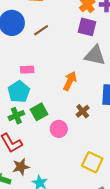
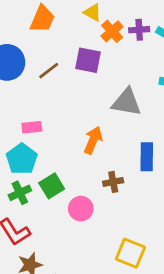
purple square: (87, 27) -> (88, 60), moved
brown cross: (83, 111) -> (113, 182), turned 32

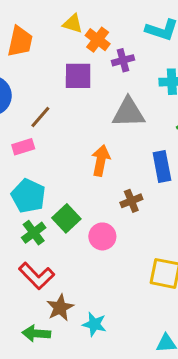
purple cross: (139, 30) -> (123, 60), moved
brown line: (49, 71) -> (40, 117), moved
pink rectangle: (32, 127) -> (23, 147), moved

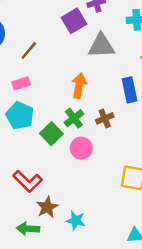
purple square: (78, 76) -> (74, 21), moved, turned -30
pink rectangle: (23, 147) -> (21, 83), moved
green cross: (34, 233) -> (74, 118), moved

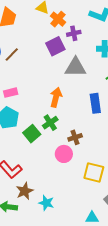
brown line: (29, 50) -> (12, 54), moved
brown cross: (105, 118) -> (75, 137), moved
pink circle: (81, 148) -> (64, 154), moved

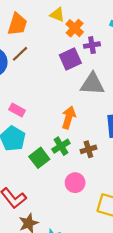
brown line: (12, 54) -> (20, 54), moved
pink rectangle: (11, 93) -> (17, 110), turned 40
brown cross: (75, 137) -> (88, 149), moved

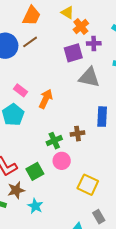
orange arrow: (69, 117) -> (46, 99), moved
green cross: (61, 146) -> (54, 141), moved
green square: (39, 158) -> (35, 171), moved

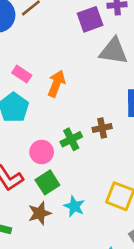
pink circle: (62, 161) -> (42, 152), moved
brown star: (16, 190) -> (40, 213), moved
cyan star: (35, 206) -> (74, 206), moved

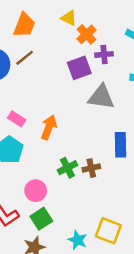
green cross: (71, 139) -> (67, 168), moved
cyan star: (74, 206) -> (78, 240), moved

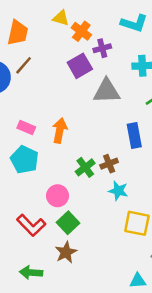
cyan star: (78, 240) -> (118, 191), moved

